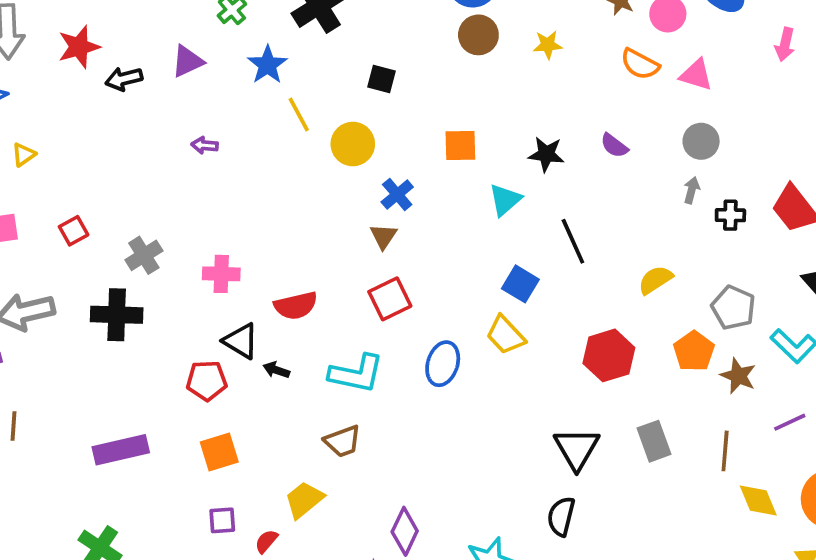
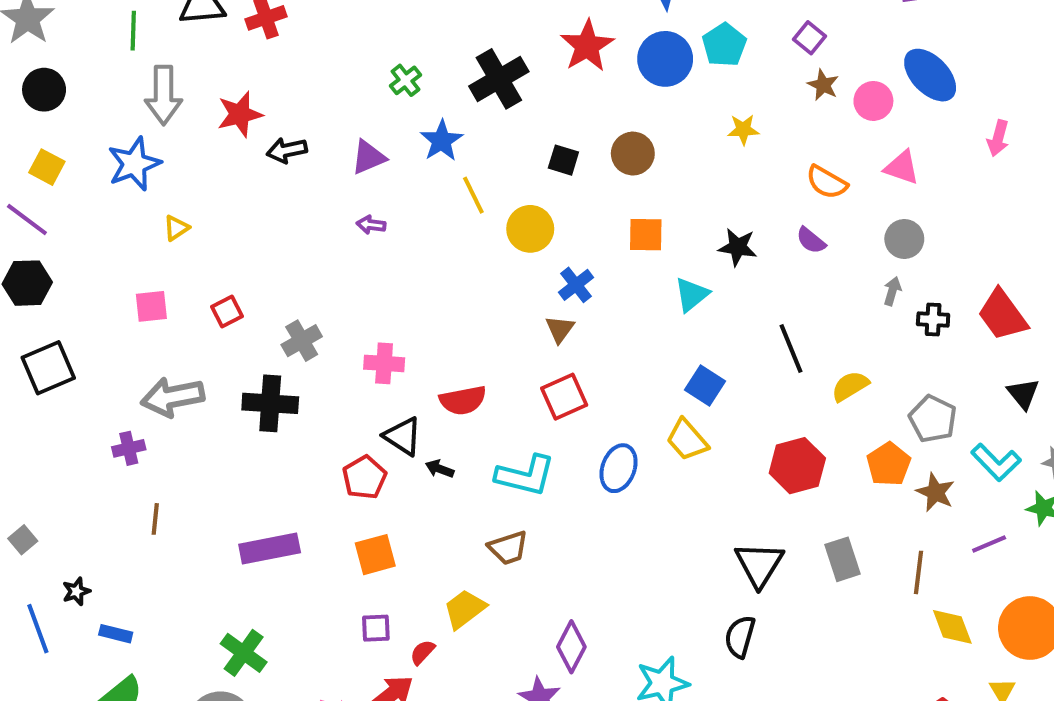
brown circle: (478, 35) -> (633, 154), moved
purple triangle: (187, 61) -> (369, 157), moved
orange semicircle: (640, 64) -> (827, 182), moved
black line: (573, 241) -> (791, 349), moved
red pentagon: (207, 381) -> (364, 477), turned -30

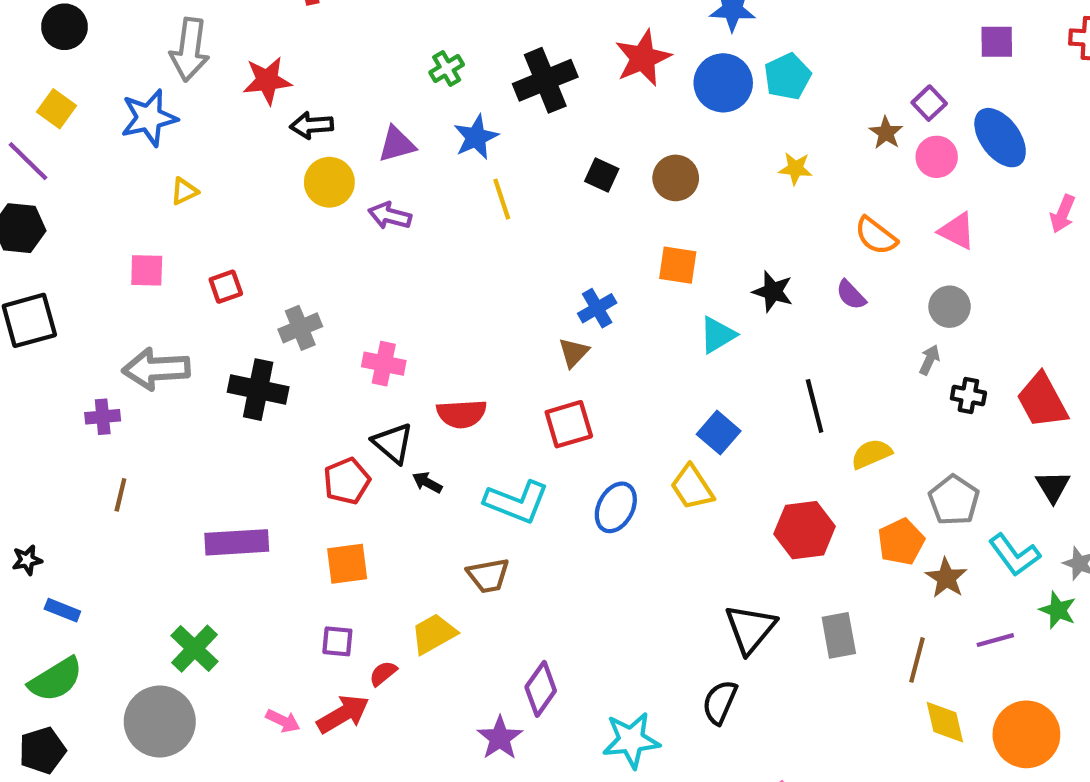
purple square: (809, 38) -> (929, 103), moved
purple arrow: (371, 225) -> (390, 216), size x1.4
yellow circle: (530, 229) -> (329, 182), moved

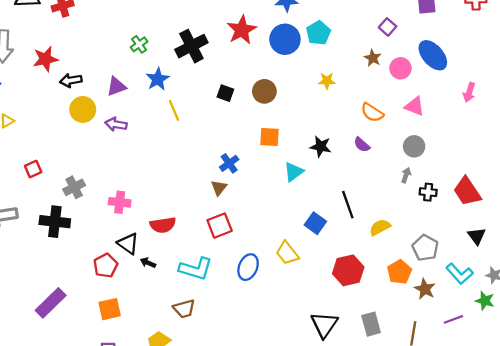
purple square: (929, 103) -> (388, 27), moved
blue square: (719, 433) -> (315, 223), moved
purple rectangle: (237, 542) -> (51, 303), turned -36

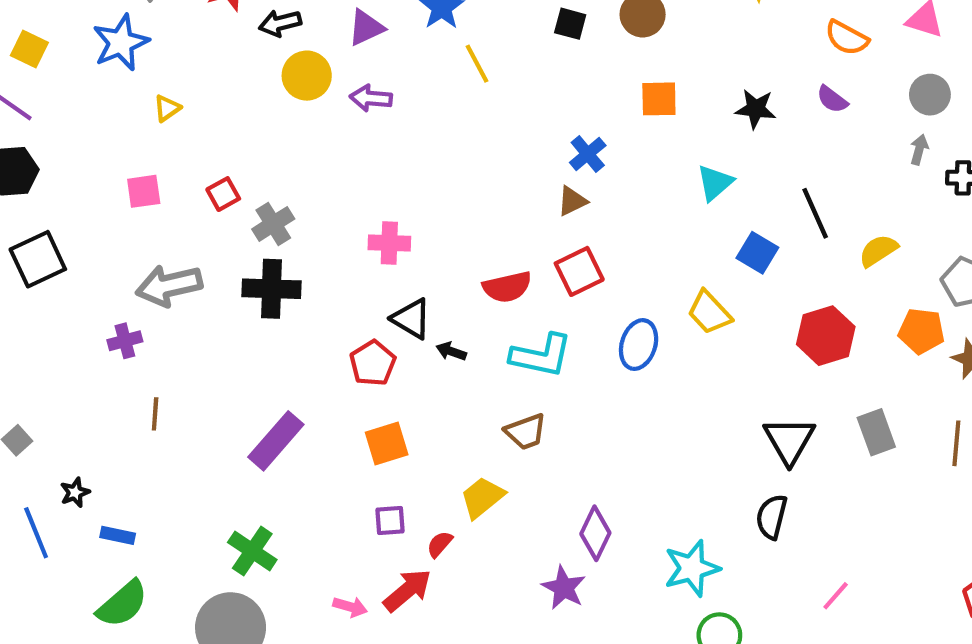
cyan triangle: (294, 172) -> (715, 183), moved
gray cross: (74, 187) -> (273, 224), moved
brown triangle: (219, 188) -> (572, 201), turned 30
red semicircle: (163, 225) -> (507, 287), moved
orange pentagon: (399, 272) -> (921, 331), turned -30

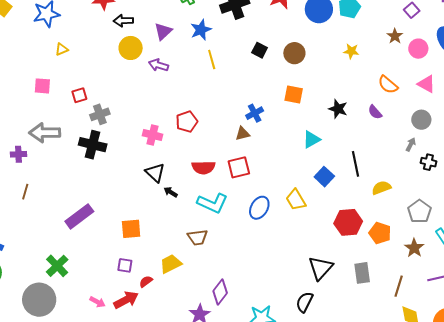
purple triangle: (366, 28) -> (163, 31), turned -30
orange pentagon: (921, 331) -> (380, 233), moved
red pentagon: (373, 363) -> (187, 122), moved

